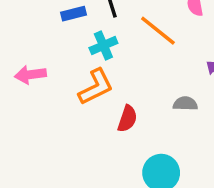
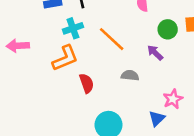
orange line: (158, 31) -> (112, 39), moved
red semicircle: (127, 119) -> (87, 83), turned -42

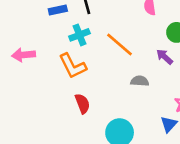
orange L-shape: (65, 58) -> (73, 66), turned 88
red semicircle: (87, 83) -> (82, 104), moved

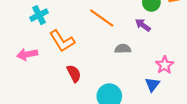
cyan cross: (79, 35) -> (39, 15), moved
pink arrow: (24, 55) -> (27, 54), moved

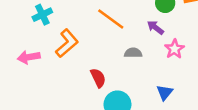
orange L-shape: (62, 41) -> (67, 43), turned -100
pink star: (165, 65) -> (174, 49), moved
red semicircle: (74, 74) -> (98, 78), moved

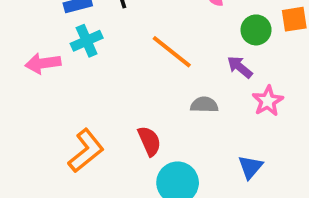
cyan cross: (42, 15) -> (87, 41), moved
orange L-shape: (67, 43) -> (86, 151), moved
pink arrow: (29, 57) -> (43, 63), moved

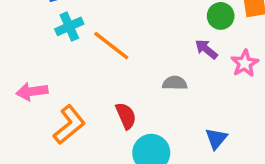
orange line: (172, 52) -> (111, 46), moved
pink arrow: (43, 63) -> (32, 91), moved
pink star: (268, 101) -> (245, 63), moved

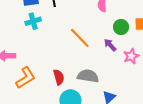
orange line: (111, 46) -> (80, 38), moved
gray semicircle: (175, 83) -> (88, 76), moved, size x1.5

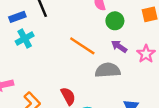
green circle: (121, 27) -> (115, 21), moved
gray semicircle: (88, 76) -> (108, 70), moved

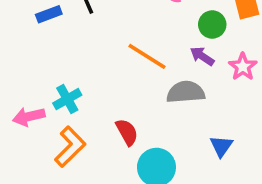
green circle: (115, 21) -> (212, 25), moved
cyan cross: (25, 39) -> (67, 99), moved

